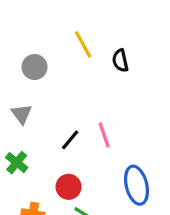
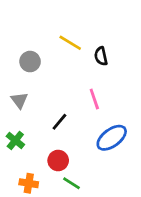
yellow line: (83, 44) -> (70, 43), turned -30
pink line: (104, 135) -> (94, 99), moved
blue ellipse: (137, 185) -> (112, 138), moved, turned 68

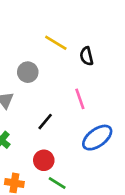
gray circle: (30, 62) -> (28, 72), moved

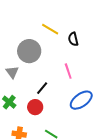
gray circle: (28, 72) -> (29, 51), size x1.5
red circle: (44, 160) -> (35, 107), moved

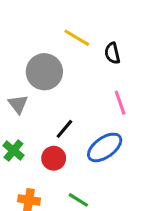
pink line: (68, 71) -> (120, 103), moved
blue ellipse: (81, 100) -> (105, 147), moved

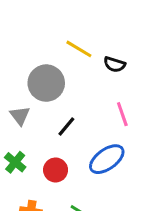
black semicircle: (112, 53) -> (115, 64), turned -60
black line: (64, 129) -> (66, 127), moved

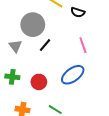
black line: (66, 127) -> (45, 45), moved
green cross: (15, 162) -> (12, 77), turned -32

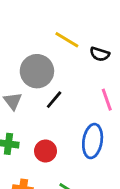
blue ellipse: (73, 75) -> (93, 141), turned -45

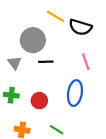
black semicircle: (100, 54) -> (80, 27), size x1.5
black line: (54, 100) -> (46, 62), turned 48

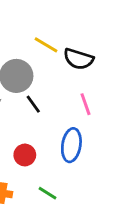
black line: (46, 62) -> (33, 104), turned 56

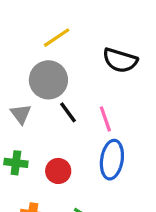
yellow line: (46, 45) -> (57, 38), moved, turned -65
pink line: (86, 104) -> (105, 119), moved

